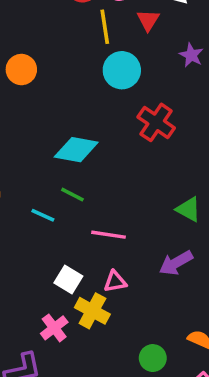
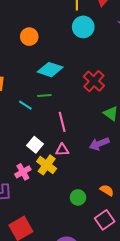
orange circle: (21, 70) -> (29, 37), moved
red cross: (156, 122) -> (94, 81), moved
green line: (72, 195) -> (44, 96), turned -40
pink line: (109, 235) -> (62, 122), turned 60

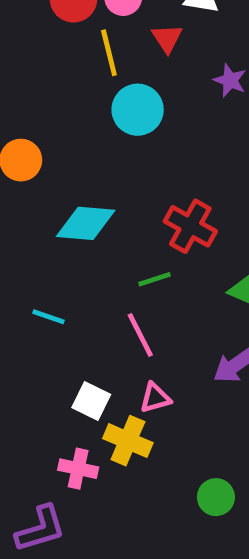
green line: (44, 96) -> (154, 279), moved
pink cross: (23, 172) -> (78, 469), turned -35

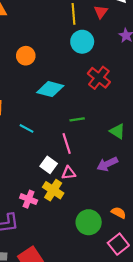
red cross: (190, 226) -> (99, 78), moved
white square: (91, 401) -> (49, 165), moved
green circle: (216, 497) -> (89, 222), size x1.5

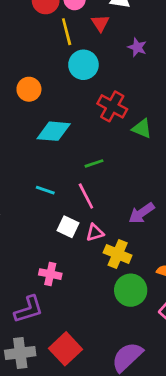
orange circle: (26, 56) -> (29, 89), moved
cyan line: (27, 128) -> (45, 190), moved
green triangle: (117, 131) -> (142, 129), moved
yellow cross: (53, 190) -> (118, 254), moved

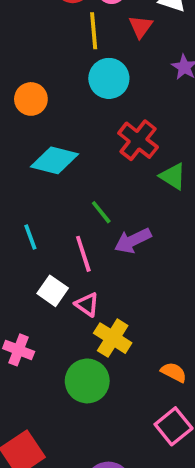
green line: (94, 163) -> (101, 212), turned 60
cyan line: (45, 190) -> (30, 237), turned 42
purple arrow: (141, 213) -> (133, 241), moved
pink triangle: (95, 233) -> (87, 304), turned 42
green circle: (131, 290) -> (87, 381), moved

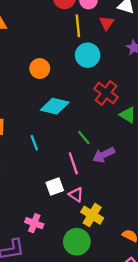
cyan line: (30, 237) -> (34, 143), moved
white square: (53, 291) -> (55, 186), turned 36

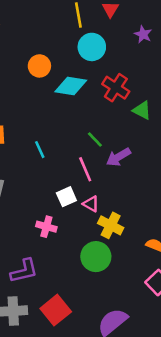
cyan diamond: (55, 106) -> (71, 86), moved
pink cross: (34, 223) -> (46, 227), moved

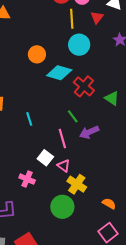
red cross: (116, 88) -> (84, 86), moved
white square: (66, 197) -> (45, 158), turned -35

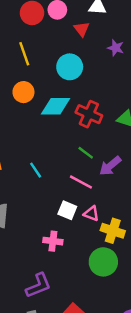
yellow line: (72, 19) -> (24, 54), moved
pink line: (62, 138) -> (81, 182), turned -30

